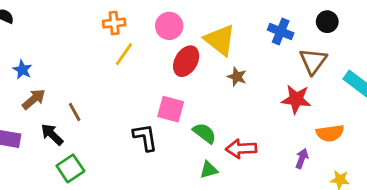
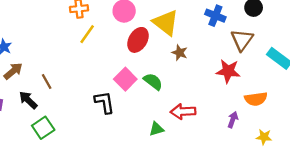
pink square: (171, 109) -> (125, 79), turned 30
green semicircle: (204, 133) -> (153, 82), moved

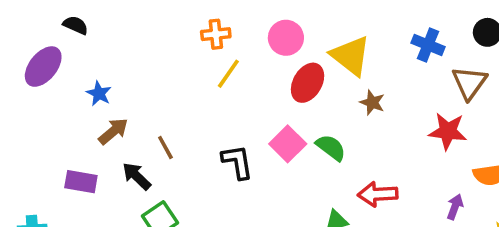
black L-shape: (104, 102) -> (237, 162), moved

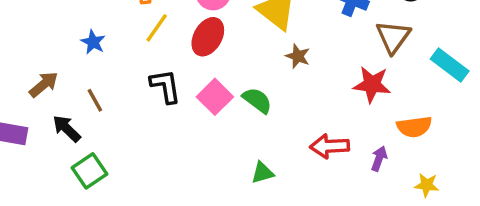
red ellipse: (308, 83) -> (208, 37), moved
blue star: (99, 94) -> (93, 42), moved
black L-shape: (237, 162) -> (165, 86), moved
red arrow: (378, 194) -> (330, 146), moved

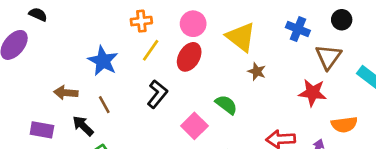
blue star: (93, 42) -> (103, 61), size x1.6
brown arrow: (44, 84) -> (66, 93), turned -135
black L-shape: (165, 86) -> (157, 94), turned 48
pink square: (215, 97) -> (194, 126), moved

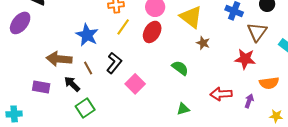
brown arrow: (66, 93) -> (59, 59), size x1.4
black L-shape: (157, 94) -> (114, 63), moved
pink square: (194, 126) -> (135, 84), moved

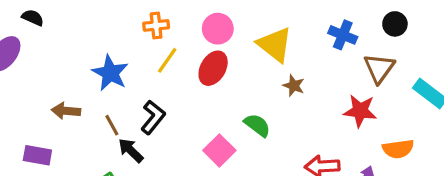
brown arrow: (59, 59) -> (66, 111), size x0.7
black arrow: (72, 84) -> (131, 150), moved
pink square: (135, 84) -> (219, 150), moved

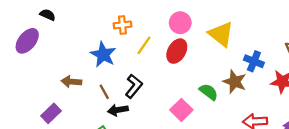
orange cross: (156, 25) -> (122, 25), moved
blue cross: (343, 35) -> (254, 61), moved
brown star: (294, 86) -> (235, 82), moved, size x1.5
black arrow: (131, 150) -> (118, 110), turned -54
purple rectangle: (37, 155) -> (51, 113), turned -54

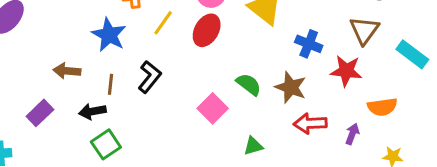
brown star: (235, 82) -> (291, 87), moved
brown line: (104, 92) -> (110, 84), turned 35
black arrow: (118, 110) -> (92, 111), moved

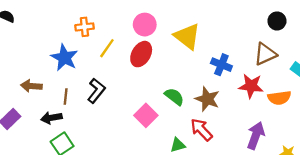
brown triangle: (364, 30) -> (265, 54), turned 30
orange semicircle: (382, 107) -> (279, 98), moved
red arrow: (310, 123) -> (201, 130), moved, turned 50
purple arrow: (352, 134) -> (256, 136), size x1.6

